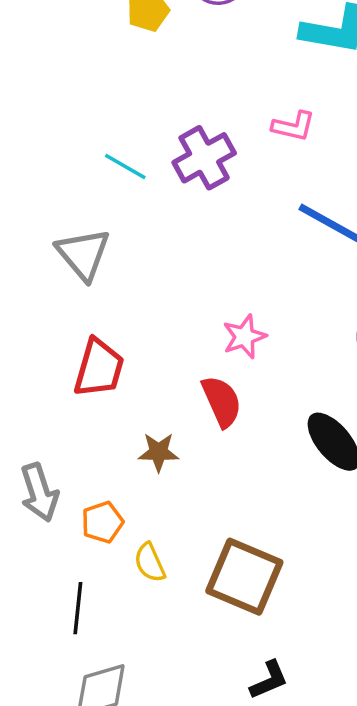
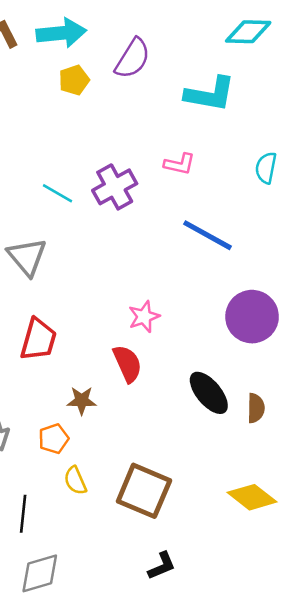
orange pentagon: (102, 522) -> (54, 439), moved

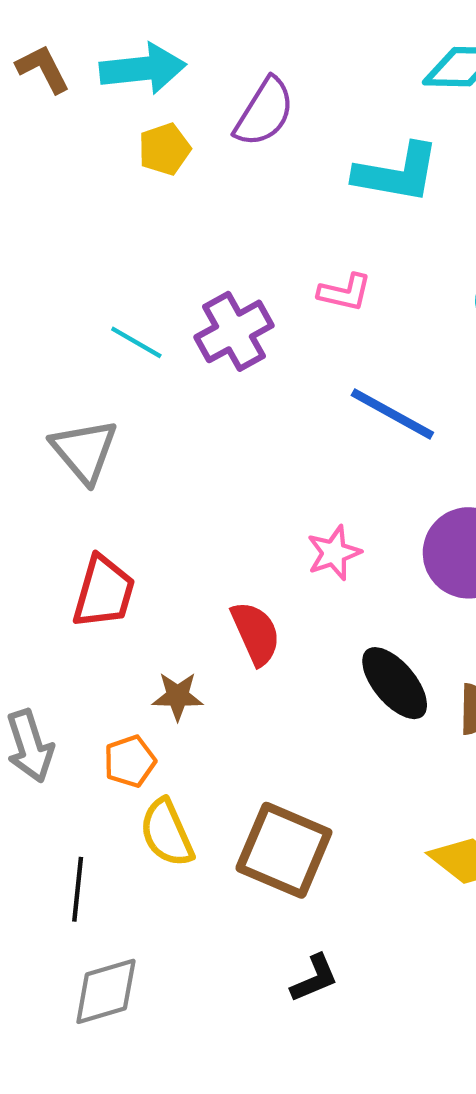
pink star: (144, 317) -> (334, 553), moved
yellow semicircle: (75, 481) -> (167, 833), size x1.4

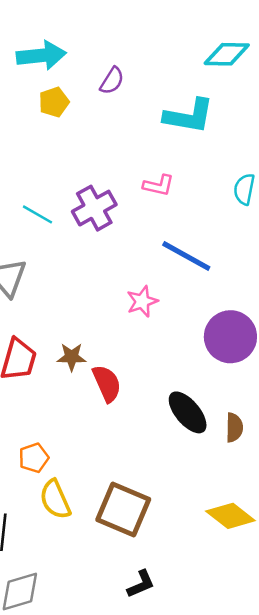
purple semicircle: (264, 112) -> (112, 81), size x0.7
pink star: (334, 553) -> (142, 301), moved
brown star: (178, 696) -> (72, 357), moved

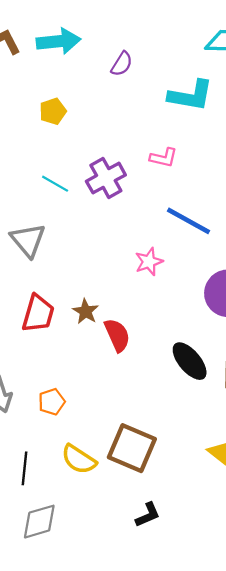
yellow pentagon: (54, 102) -> (53, 111), moved
brown star: (72, 357) -> (86, 311), turned 30
yellow semicircle: (55, 499) -> (79, 459), moved, turned -33

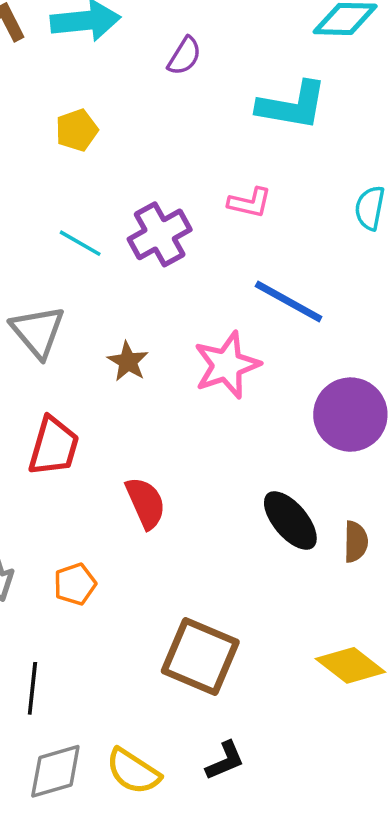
pink star: (149, 262) -> (227, 365), size x1.5
brown star: (86, 311) -> (128, 362), moved
red semicircle: (117, 335) -> (146, 503), moved
yellow semicircle: (79, 459) -> (133, 771), moved

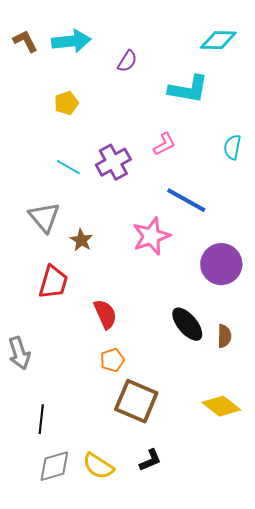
pink L-shape: (250, 203) -> (164, 144), turned -40
brown star: (128, 362) -> (81, 240), moved
orange pentagon: (75, 584) -> (112, 360), moved

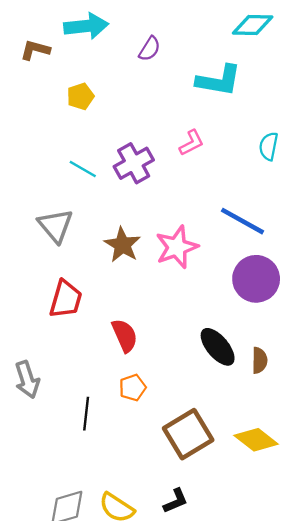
brown L-shape: (25, 41) -> (35, 50), moved, turned -48
blue line: (186, 200) -> (243, 221), moved
brown star: (81, 240) -> (122, 245), moved, size x1.4
brown square: (136, 401) -> (188, 434), moved, turned 36
black line: (41, 419) -> (86, 414), moved

